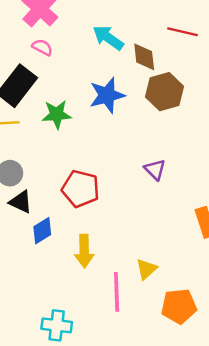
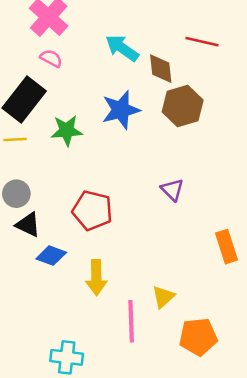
blue diamond: (42, 231) -> (51, 256), turned 52

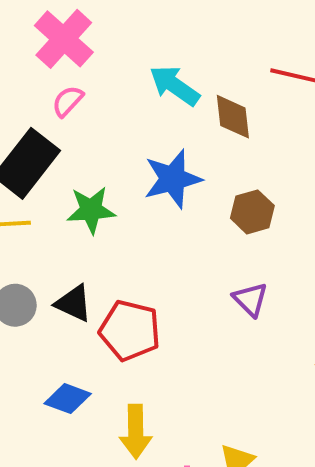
pink semicircle: (51, 58) -> (68, 101), turned -75
brown hexagon: (183, 106) -> (252, 212), moved, size x0.7
black triangle: (28, 225) -> (73, 303), moved

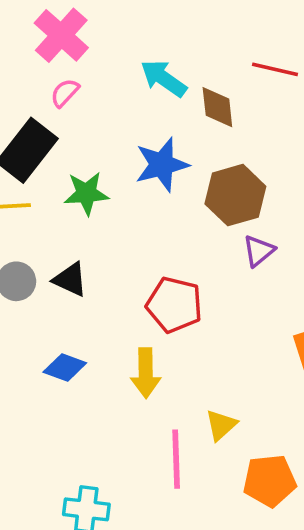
brown hexagon: (252, 212) -> (235, 195), size x1.5
purple triangle: (250, 299) -> (259, 251), moved, turned 36
red pentagon: (130, 330) -> (174, 305), moved
yellow arrow: (136, 432) -> (146, 373), moved

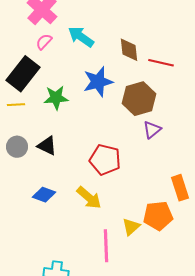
red line: (275, 69) -> (161, 63), moved
cyan arrow: (164, 78) -> (81, 37), moved
yellow arrow: (146, 373) -> (89, 198), turned -48
orange pentagon: (270, 481) -> (158, 216), moved

